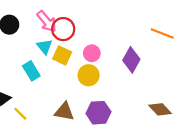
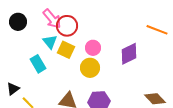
purple diamond: (131, 60) -> (129, 54), turned 35

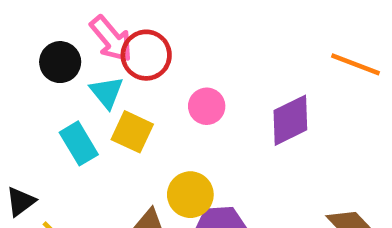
black circle: (18, 22) -> (60, 62), moved
yellow square: (66, 50) -> (132, 132), moved
yellow circle: (90, 68) -> (190, 195), moved

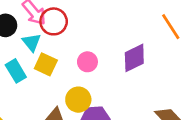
orange line: (355, 64) -> (171, 27), turned 36
pink circle: (207, 106) -> (87, 62), moved

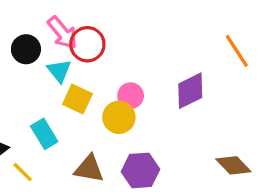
cyan rectangle: (16, 71) -> (44, 134), moved
yellow circle: (78, 100) -> (119, 117), moved

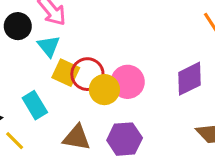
red circle: (87, 44) -> (87, 74), moved
purple diamond: (190, 91) -> (190, 79), moved
pink circle: (131, 96) -> (128, 82), moved, size x1.4

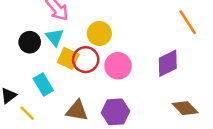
black circle: (18, 26) -> (30, 42), moved
yellow circle: (104, 90) -> (99, 33), moved

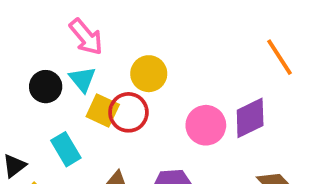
pink circle: (118, 66) -> (206, 125), moved

